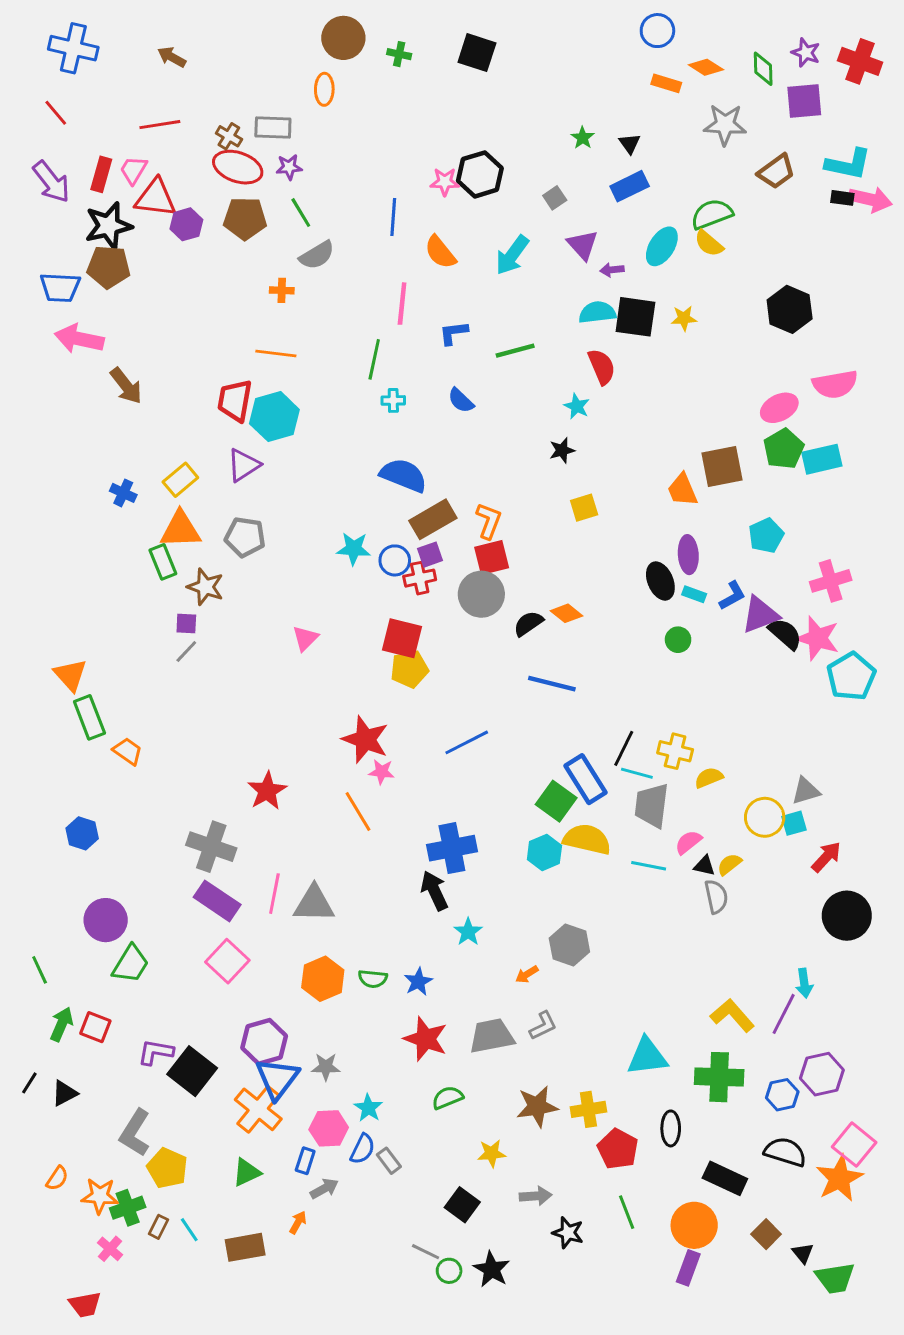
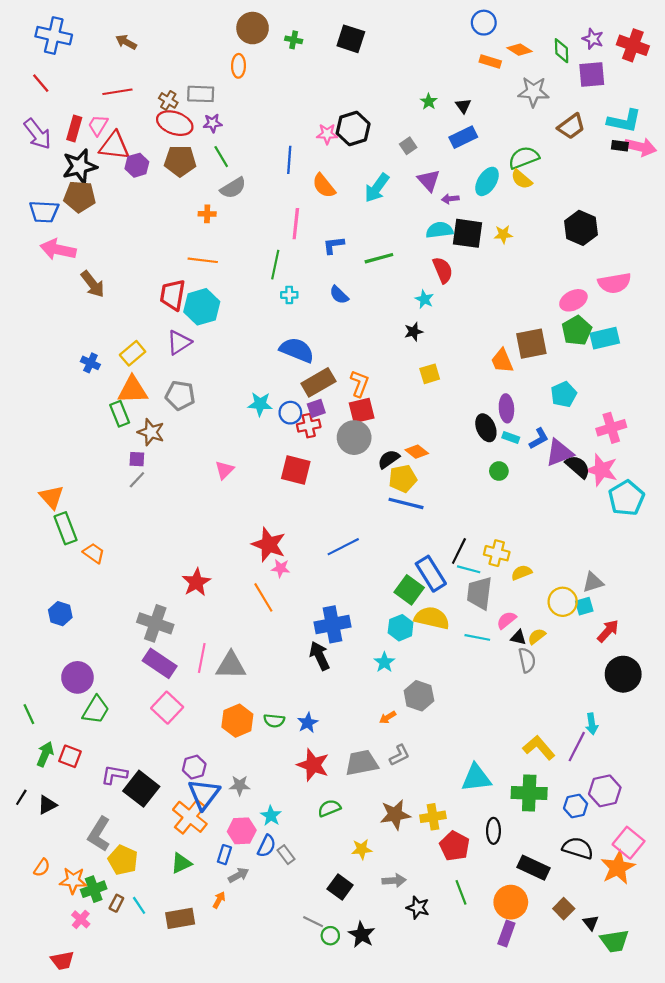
yellow pentagon: (409, 669) -> (403, 479), moved
cyan star: (468, 932) -> (384, 662), moved
purple hexagon: (264, 1042) -> (194, 767), size x0.7

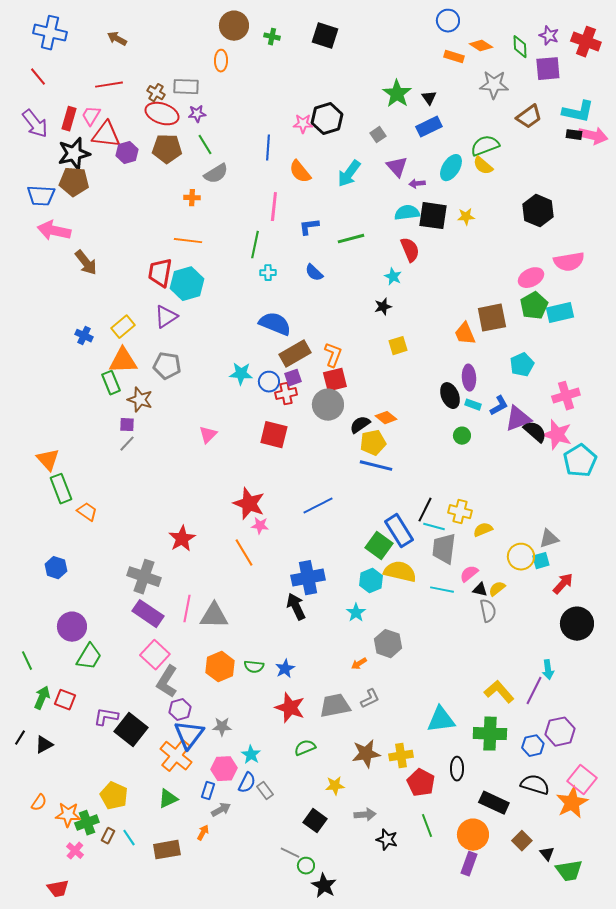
green star: (429, 101) -> (397, 94), size x1.8
gray L-shape: (99, 834) -> (167, 682), moved
black star: (362, 935) -> (324, 886), moved

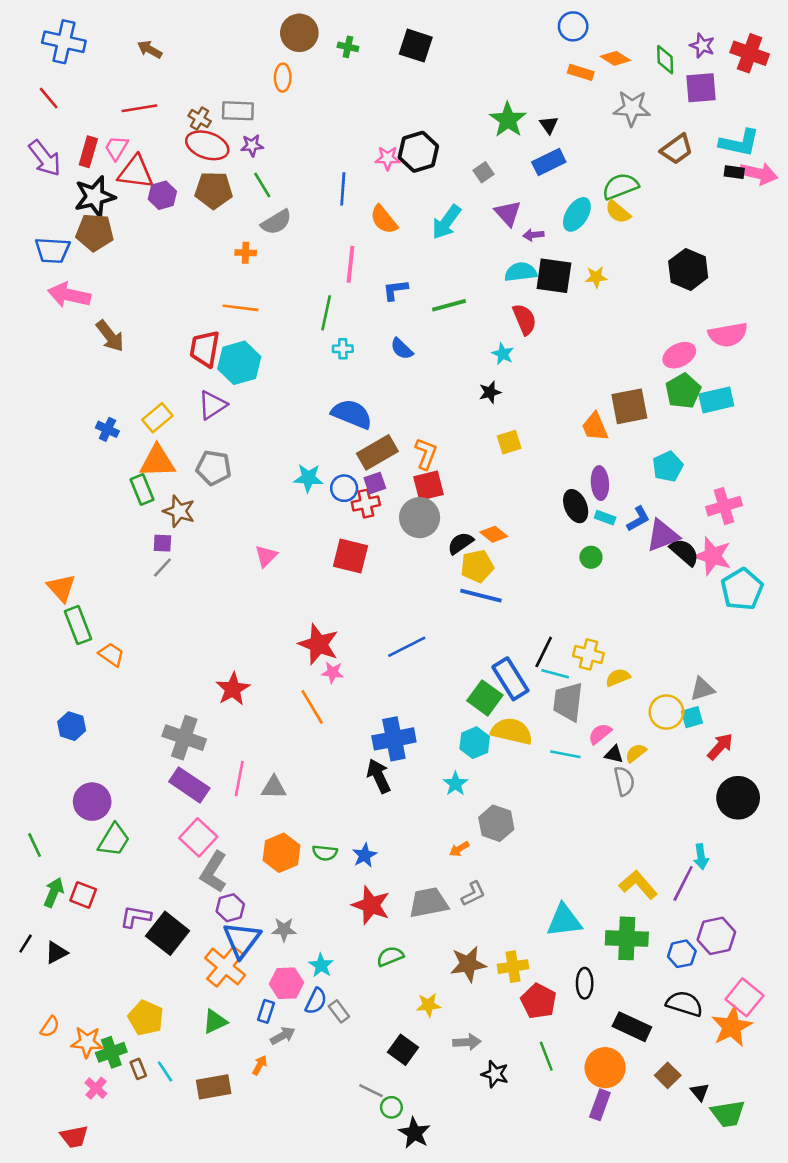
gray triangle: (214, 616) -> (274, 788), size x0.7
brown rectangle: (108, 836) -> (138, 1069), turned -49

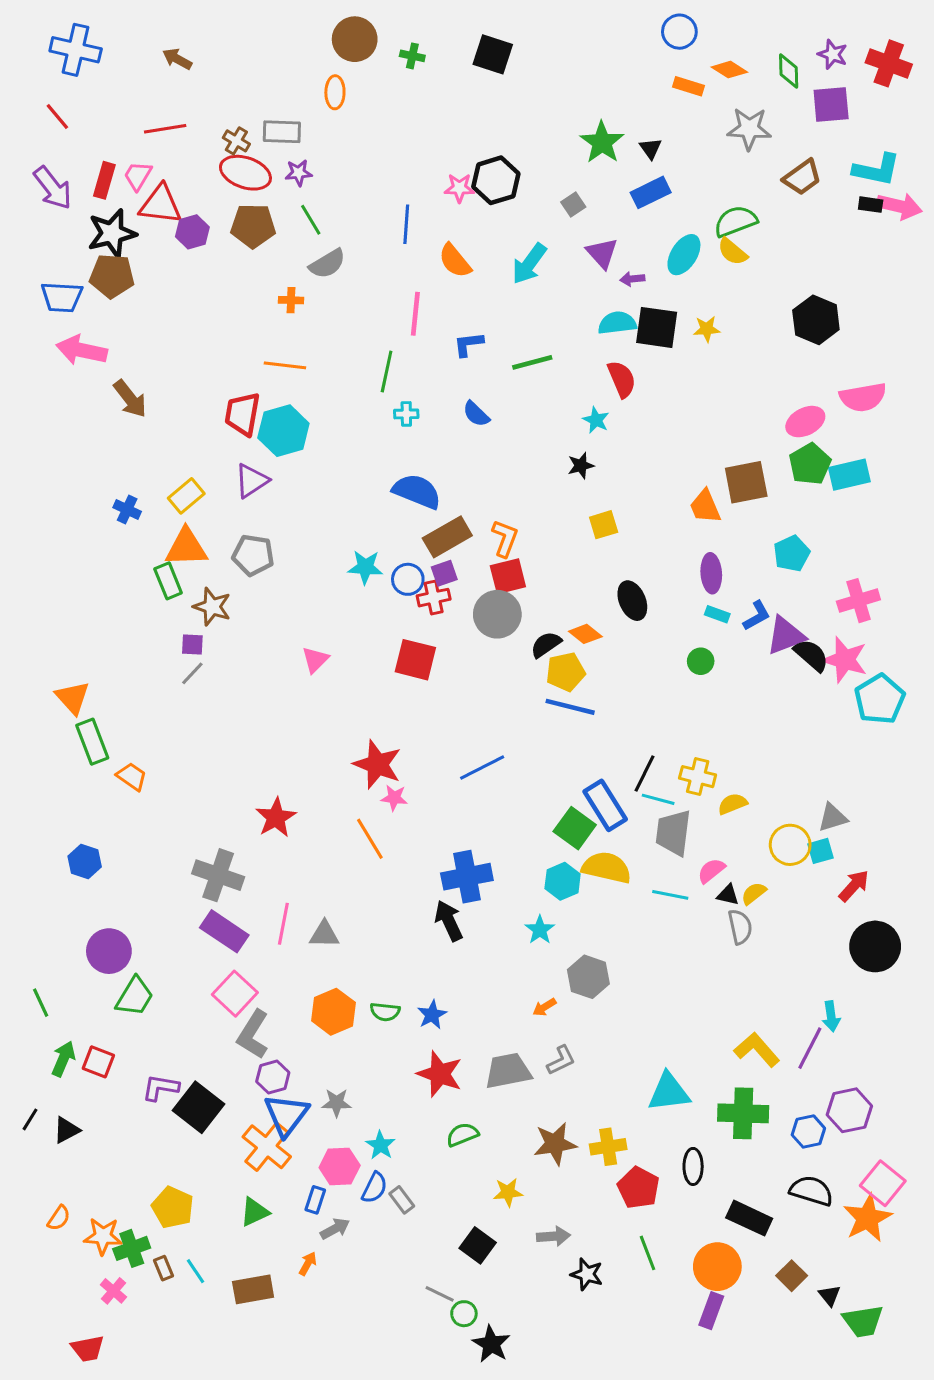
black ellipse: (576, 506) -> (632, 601), moved

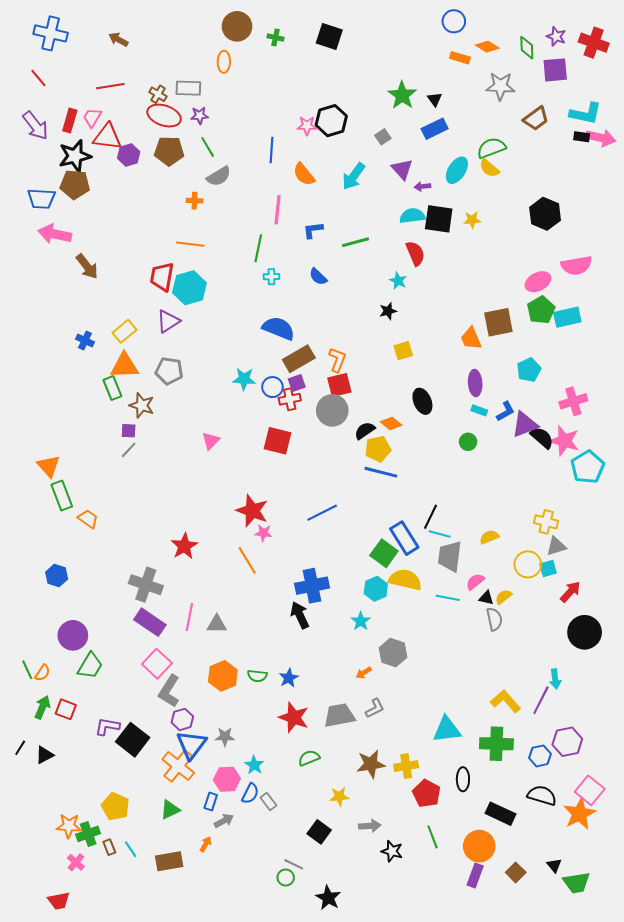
yellow cross: (698, 777) -> (546, 522), moved
orange semicircle: (59, 1218) -> (42, 673), moved
brown square: (792, 1276) -> (516, 872), moved
green circle: (464, 1314) -> (286, 878), moved

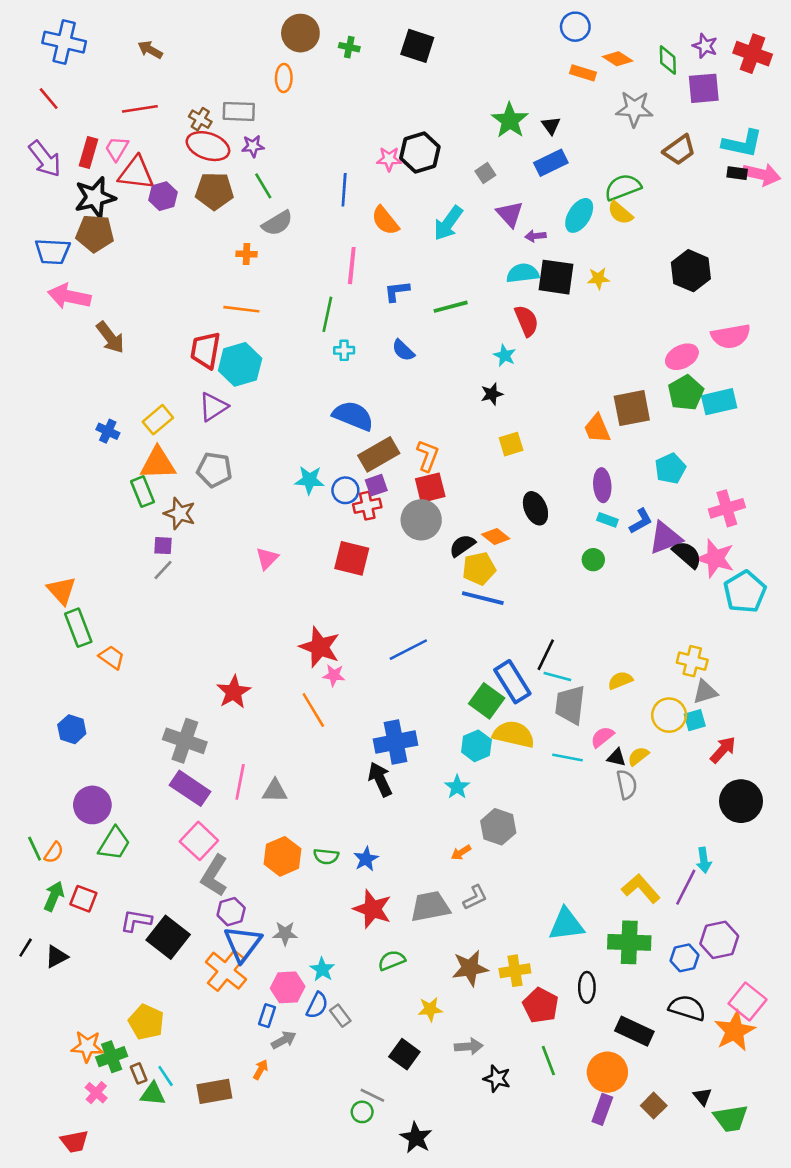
green triangle: (170, 810) -> (153, 1094), moved, turned 30

